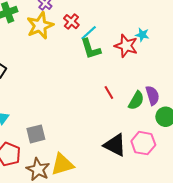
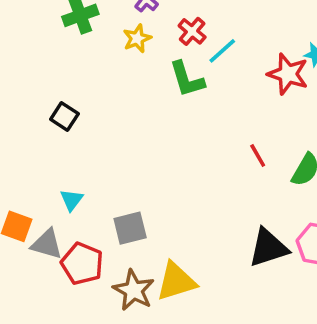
yellow star: (40, 26) -> (137, 38), size x0.6
green L-shape: (91, 49) -> (187, 79), moved
black triangle: (115, 145) -> (268, 248), turned -45

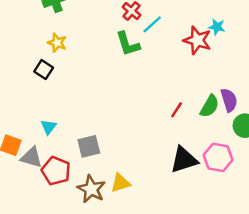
yellow star: (137, 38) -> (57, 43), moved, turned -30
red line: (258, 155) -> (177, 110), moved, turned 63
yellow triangle: (176, 281) -> (120, 183), size x0.7

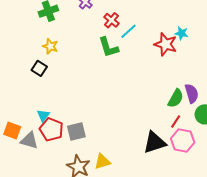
red line: (177, 110) -> (176, 121), moved
red pentagon: (56, 171) -> (51, 129), moved

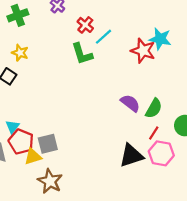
cyan star: (182, 33) -> (160, 39), size x1.5
purple semicircle: (192, 93) -> (130, 103), moved, turned -36
yellow triangle: (102, 162) -> (33, 157), moved

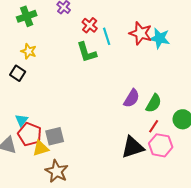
cyan line: (103, 37) -> (107, 36), turned -66
red star: (143, 51) -> (141, 33), moved
purple semicircle: (130, 103) -> (132, 98), turned 84

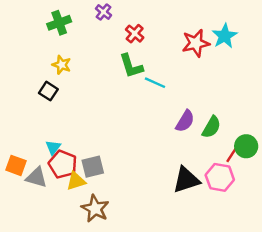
red star: (141, 33) -> (196, 43), turned -30
cyan line: (107, 36) -> (155, 83), moved, turned -48
cyan star: (160, 38) -> (225, 36), moved, turned 30
red line: (154, 126) -> (232, 155), moved

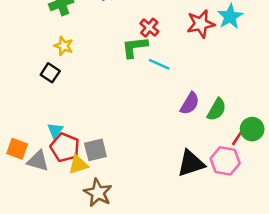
red cross: (135, 34) -> (149, 28), moved
green L-shape: (131, 66) -> (135, 47), turned 100

